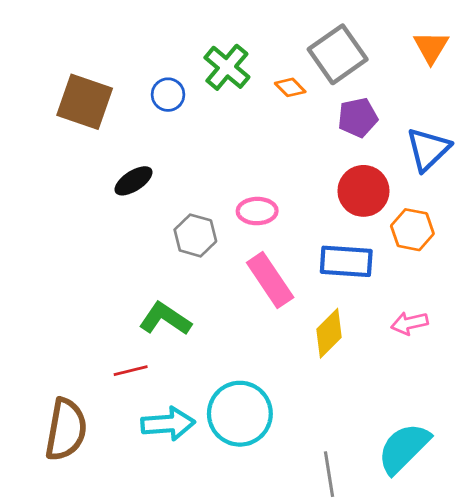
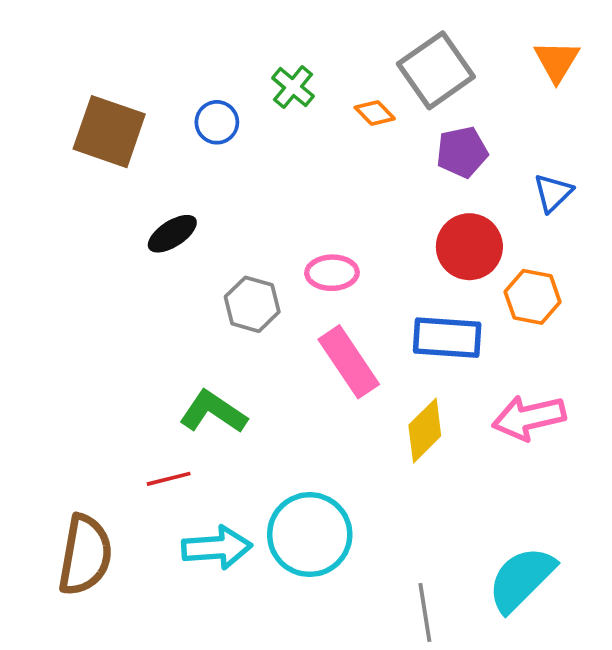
green cross: (227, 67) -> (293, 87), size x0.7
blue triangle: (428, 149) -> (553, 193), size x0.7
pink arrow: (409, 323) -> (529, 418), size x1.5

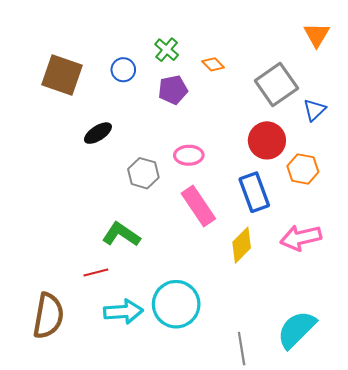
gray square: (436, 70) -> (276, 84), moved
purple pentagon: (462, 152) -> (173, 90), moved
blue rectangle: (447, 338) -> (254, 192), turned 66

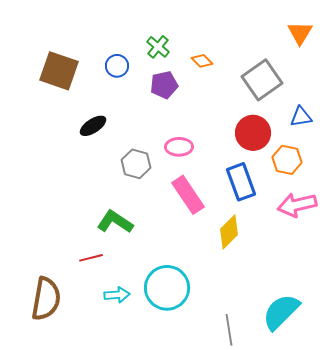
blue triangle: (314, 110) -> (301, 117), moved, turned 35
pink arrow: (301, 238) -> (297, 205), moved
cyan arrow: (123, 312) -> (117, 295), size x0.7

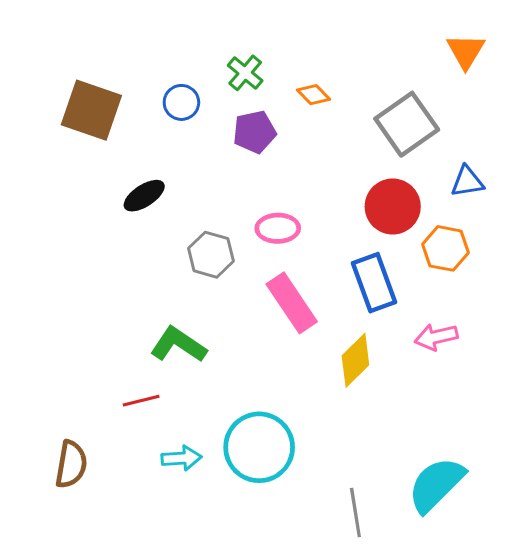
pink arrow: (297, 205) -> (436, 337), moved, size x0.7
brown semicircle: (46, 299) -> (71, 464), size x0.7

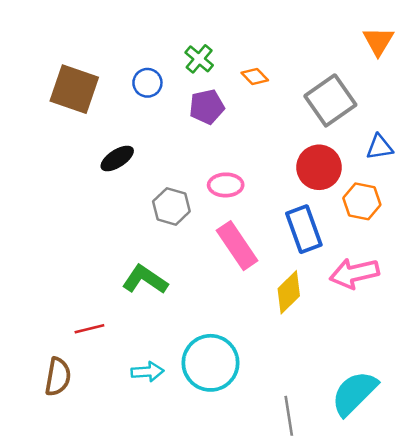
pink arrow: (436, 337) -> (354, 273), size x1.4
red line: (141, 401) -> (89, 329), moved

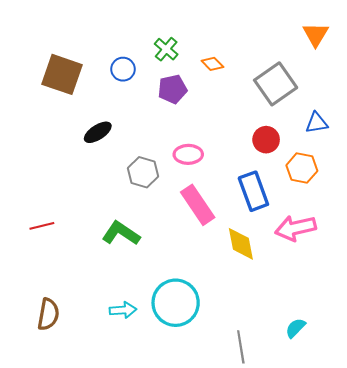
red circle: (319, 167) -> (266, 140), size x0.7
yellow diamond: (289, 292) -> (241, 244), turned -56
red line: (89, 329) -> (42, 226), moved
cyan semicircle: (354, 393) -> (296, 328), size x0.5

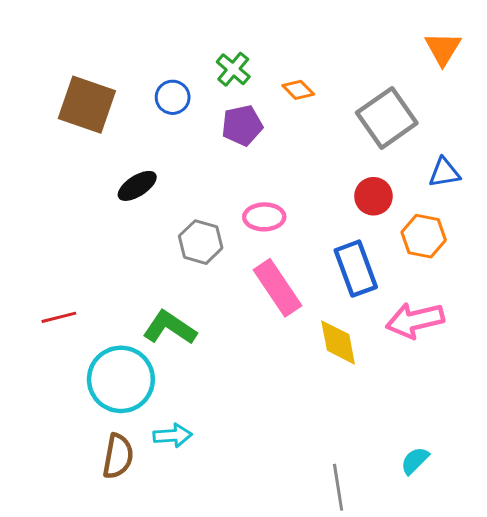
cyan circle: (176, 303) -> (121, 379), moved
brown semicircle: (48, 314) -> (118, 456), moved

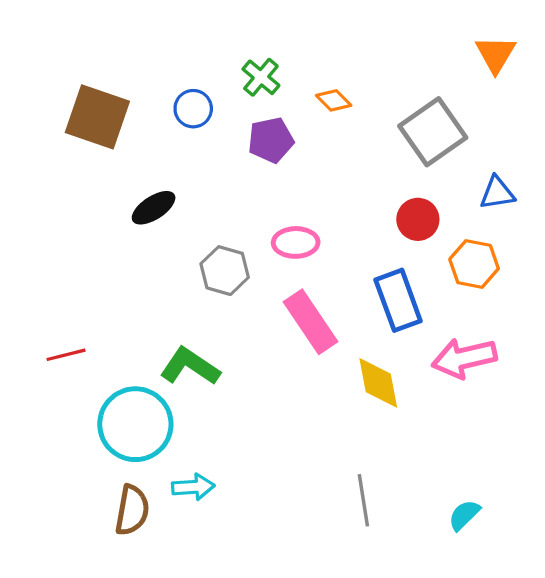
gray line: (338, 487) -> (363, 500), moved

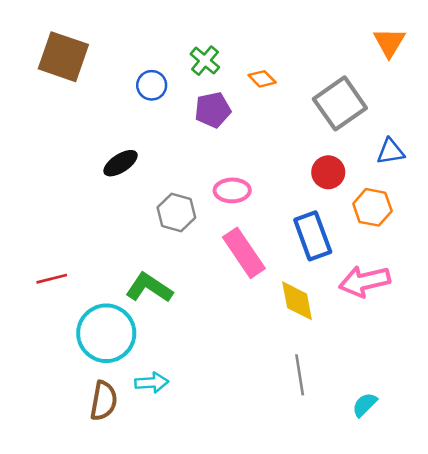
brown square: (97, 117) -> (63, 57), moved
gray line: (363, 500) -> (300, 375), moved

